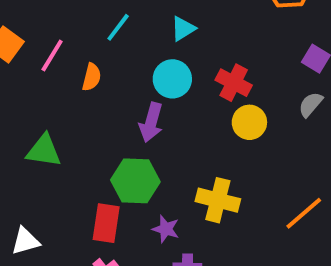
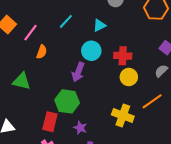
orange semicircle: (92, 77) -> (42, 52), moved
red cross: (234, 83) -> (123, 56), turned -30
yellow cross: (218, 200) -> (123, 116), moved
orange line: (304, 213) -> (152, 101), moved

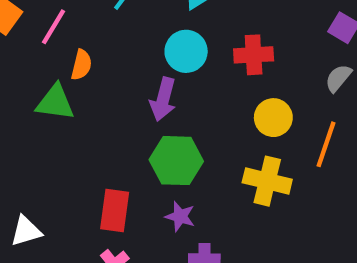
yellow circle: (129, 77) -> (273, 118), moved
green triangle: (21, 81) -> (55, 102), moved
green hexagon: (67, 101) -> (176, 161), moved
orange line: (152, 101) -> (326, 144), turned -30

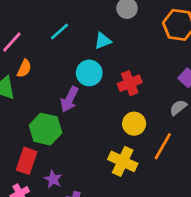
red cross: (254, 55) -> (130, 83), turned -30
green hexagon: (176, 161) -> (45, 129), moved
purple star: (180, 216) -> (53, 179), moved

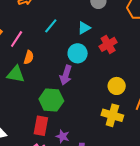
red cross: (130, 83) -> (108, 44), moved

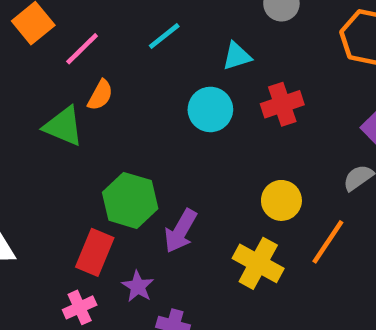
purple arrow: (66, 75) -> (181, 231), moved

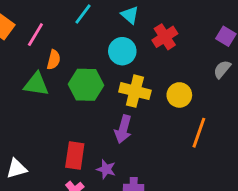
cyan triangle: (237, 56) -> (130, 15), turned -48
green hexagon: (130, 200) -> (86, 85), moved
orange line: (328, 242) -> (199, 133), moved
yellow cross: (258, 263) -> (135, 91), moved

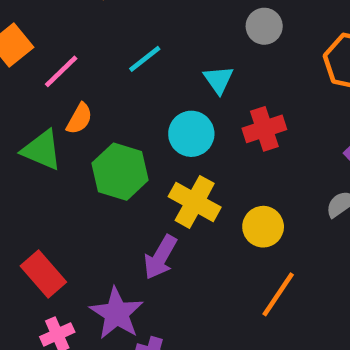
red rectangle: (75, 155) -> (43, 274), moved, turned -64
purple star: (106, 169) -> (117, 313), size x1.6

